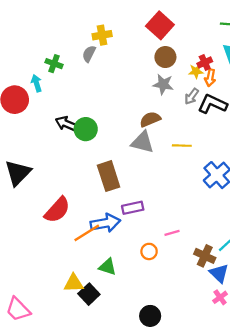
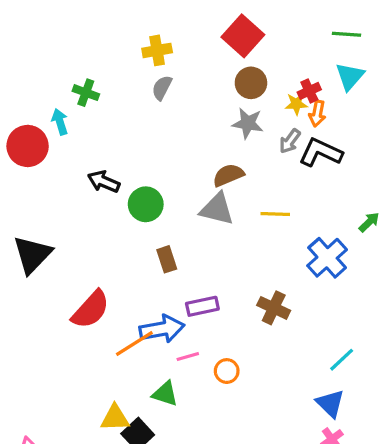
gray semicircle: (89, 54) -> (162, 88), moved
green circle: (86, 129) -> (146, 204), moved
brown rectangle: (109, 176) -> (167, 259), size x0.6
pink line: (172, 233) -> (188, 356), moved
brown cross: (205, 256) -> (274, 308), moved

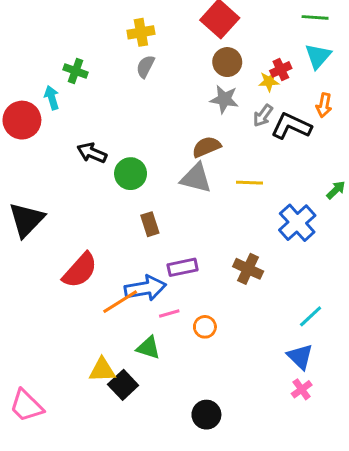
orange arrow: (317, 114) -> (324, 105), moved

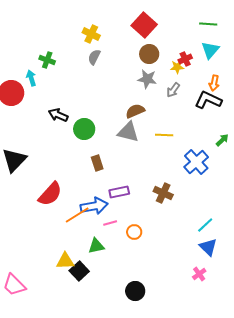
yellow cross: (141, 32) -> (91, 34), turned 36
black L-shape: (291, 126) -> (208, 100), moved
green triangle: (148, 348) -> (96, 246), turned -30
blue triangle: (300, 357) -> (208, 247), moved

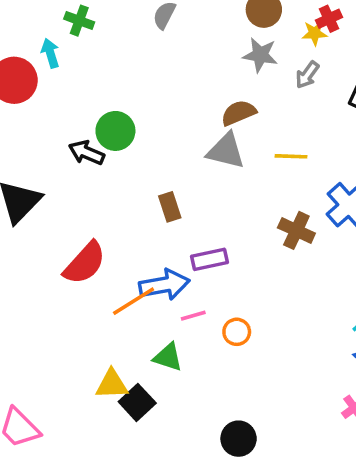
black arrow: (58, 115) -> (86, 153), moved
green circle: (84, 129) -> (115, 131), moved
brown cross: (163, 193) -> (296, 230), moved
green triangle: (96, 246) -> (168, 357), turned 30

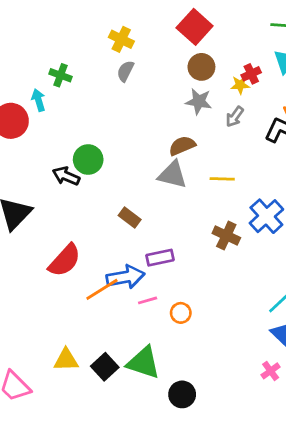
brown rectangle: (170, 207) -> (130, 218), turned -35
green triangle: (168, 357) -> (143, 363), moved, size x1.5
yellow triangle: (112, 384) -> (66, 360), moved

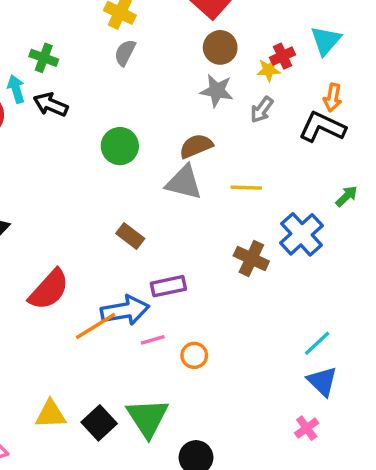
green circle: (88, 160) -> (120, 146), moved
black arrow: (66, 176) -> (51, 105), moved
green triangle: (143, 363) -> (148, 418), turned 39

